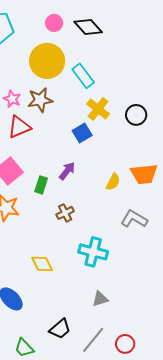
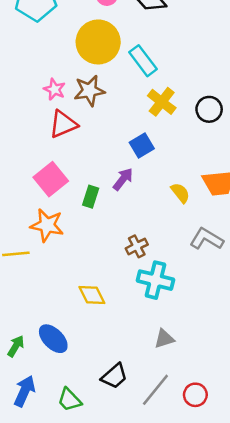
blue square: (82, 133) -> (142, 145), moved
yellow semicircle: (113, 182) -> (180, 193), turned -66
brown cross: (65, 213) -> (137, 246), moved

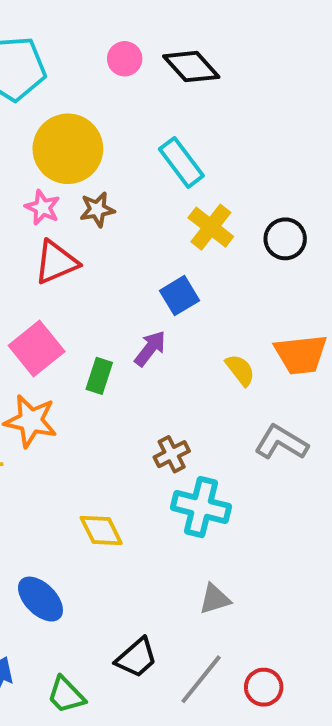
yellow circle: (98, 42) -> (68, 149), moved
brown star: (89, 91) -> (97, 209), size x0.7

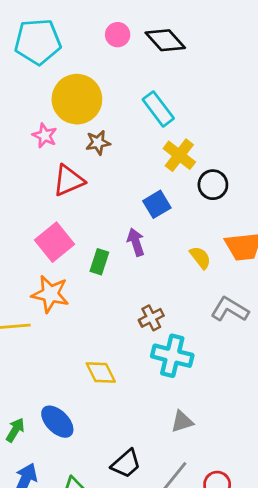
pink star: (42, 208) -> (45, 136), moved
black circle: (285, 239) -> (213, 185), moved
purple arrow: (150, 348) -> (136, 242), turned -56

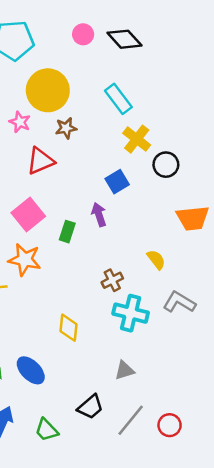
yellow semicircle: (200, 258) -> (156, 260), moved
gray L-shape: (230, 309) -> (179, 302), moved
yellow diamond: (101, 373) -> (68, 328), turned 32
gray triangle: (182, 422) -> (124, 370), moved

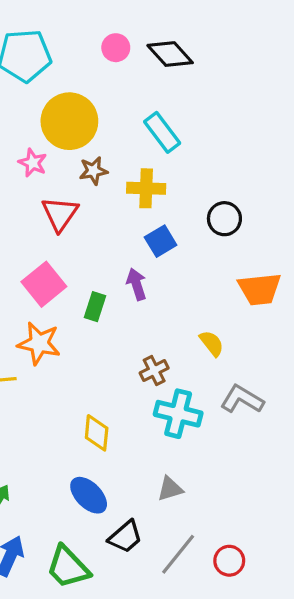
yellow cross: (137, 139) -> (146, 188), moved, turned -36
red triangle: (40, 161) -> (60, 214), turned -32
blue ellipse: (31, 370) -> (89, 495), moved
green trapezoid: (47, 430) -> (68, 567), size x1.4

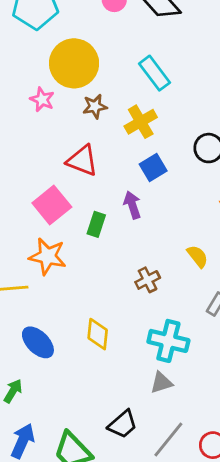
yellow cross: (146, 188) -> (141, 122), turned -32
red triangle: (60, 214) -> (82, 161), moved, turned -44
cyan cross: (178, 414) -> (168, 341), moved
blue ellipse: (89, 495) -> (38, 342), moved

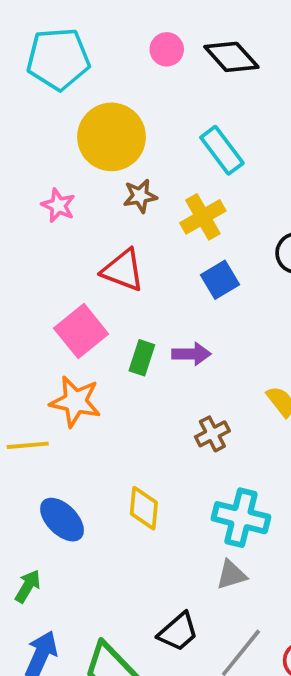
pink star: (42, 99) -> (58, 205), moved
purple arrow: (132, 205) -> (191, 354), moved, turned 108

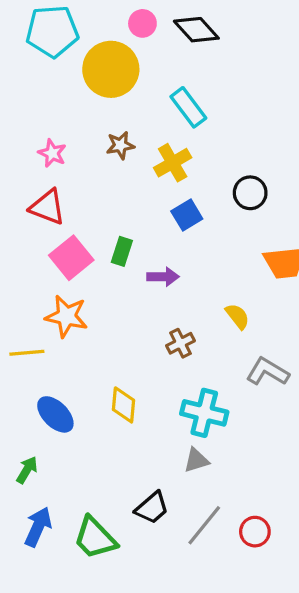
yellow circle: (111, 137) -> (111, 69), moved
red triangle: (123, 270) -> (47, 207), moved
green rectangle: (142, 358) -> (122, 251), moved

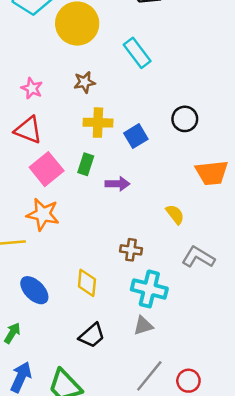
yellow cross: (173, 163) -> (98, 123), moved, turned 32
brown cross: (180, 343) -> (131, 250), moved, turned 35
black trapezoid: (152, 508) -> (92, 335), moved

